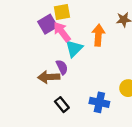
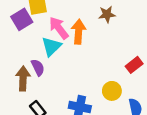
pink arrow: (62, 32) -> (59, 28), moved
brown arrow: (49, 77) -> (23, 79), turned 95

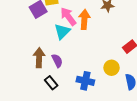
purple semicircle: (38, 67) -> (57, 61), moved

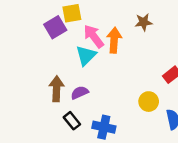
purple semicircle: (57, 61) -> (80, 93), turned -88
blue cross: (85, 81) -> (104, 127), moved

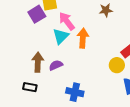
orange arrow: (114, 40) -> (83, 38), moved
yellow circle: (149, 102) -> (117, 65), moved
black rectangle: (72, 121) -> (30, 87), moved, turned -40

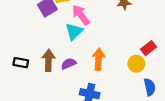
orange arrow: (83, 38) -> (99, 59), moved
black rectangle: (30, 87) -> (21, 63), moved

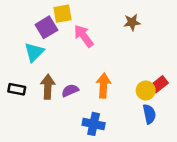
cyan triangle: (74, 31) -> (34, 52), moved
red rectangle: (149, 48) -> (159, 84), moved
blue semicircle: (150, 87) -> (149, 114), moved

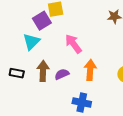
pink arrow: (84, 36) -> (73, 44), moved

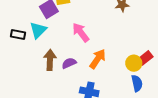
orange arrow: (90, 70) -> (98, 59), turned 30
black rectangle: (17, 73) -> (18, 34), moved

